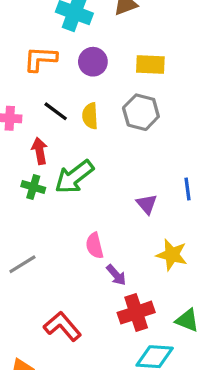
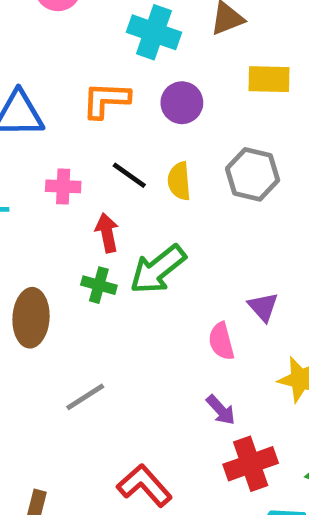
yellow rectangle: (150, 65) -> (269, 79), moved
pink semicircle: (95, 246) -> (221, 341), moved

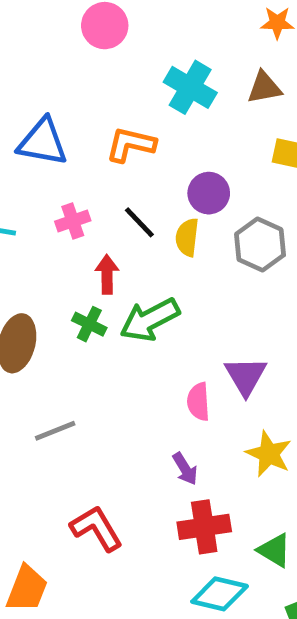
purple circle: (182, 103) -> (209, 193), moved
pink cross: (63, 186) -> (73, 221), turned -32
purple triangle: (263, 307) -> (246, 376), size x1.4

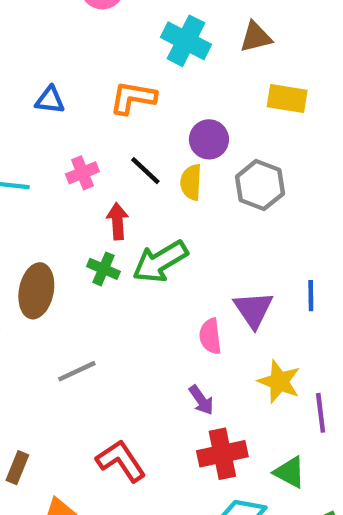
blue triangle: (43, 142) -> (50, 100), size x0.6

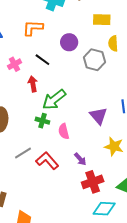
yellow semicircle: (191, 182) -> (113, 43), moved
green cross: (103, 269) -> (42, 121), moved
pink semicircle: (210, 336) -> (64, 131), moved
red L-shape: (121, 461) -> (47, 161), moved

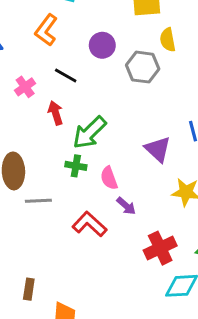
orange L-shape: (33, 28) -> (46, 30), turned -50
gray line: (23, 153) -> (38, 201), moved, turned 36
purple arrow: (80, 159) -> (126, 206), moved

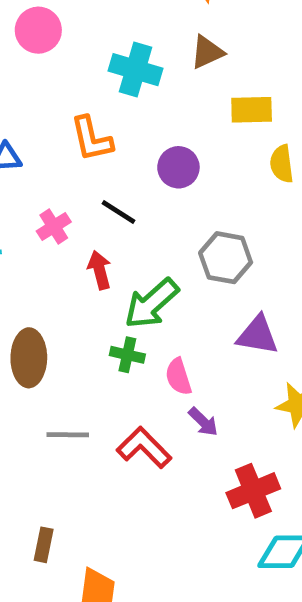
orange L-shape: (46, 30) -> (92, 139), turned -52
gray hexagon: (143, 67) -> (226, 258), moved
purple triangle: (158, 149) -> (258, 335), turned -36
gray line: (38, 201) -> (68, 435), moved

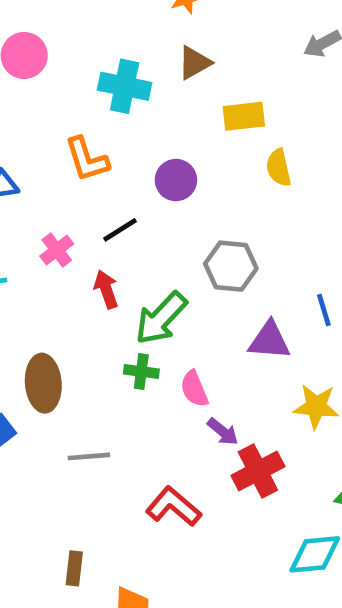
black line: (118, 212) -> (120, 230), turned -60
red L-shape: (144, 448) -> (173, 507), moved
red cross: (253, 491) -> (258, 471), moved

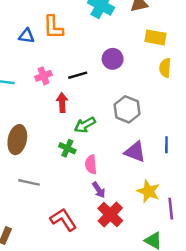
orange L-shape: (87, 159) -> (53, 27), moved
green arrow: (161, 318) -> (85, 125), size x0.7
red cross: (258, 471) -> (110, 214), turned -35

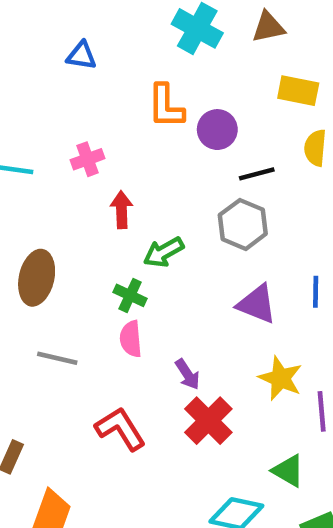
orange L-shape: (53, 27) -> (166, 106), moved
blue triangle: (27, 36) -> (82, 56), moved
black line: (78, 75) -> (257, 174), moved
pink semicircle: (91, 165) -> (131, 339), moved

